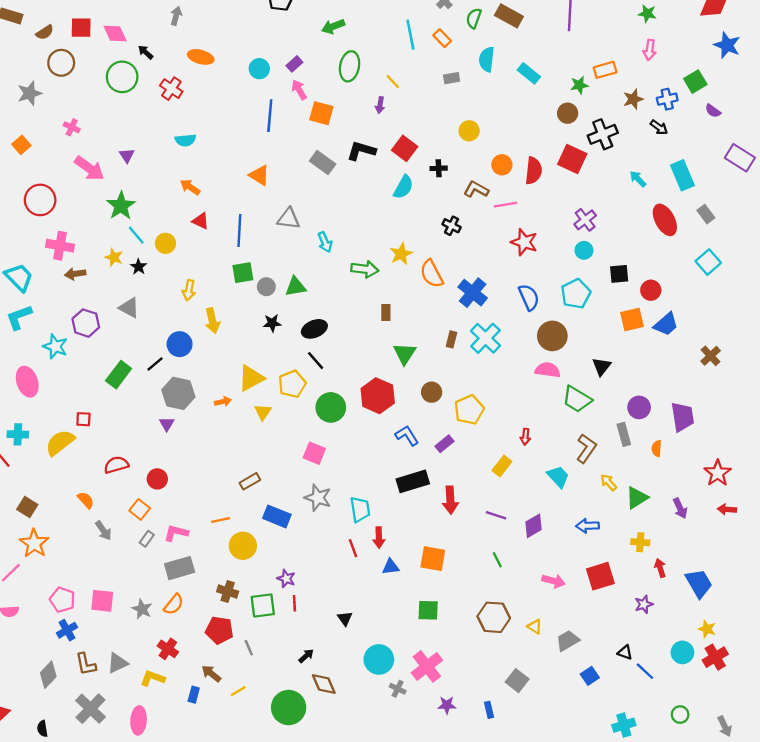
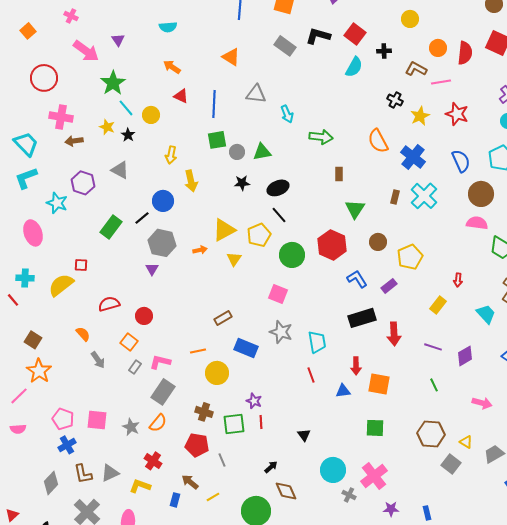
yellow star: (401, 254) -> (420, 116), moved
red arrow: (379, 538) -> (356, 366), moved
gray rectangle: (180, 568) -> (163, 392), turned -40
gray square: (517, 681) -> (451, 464), moved

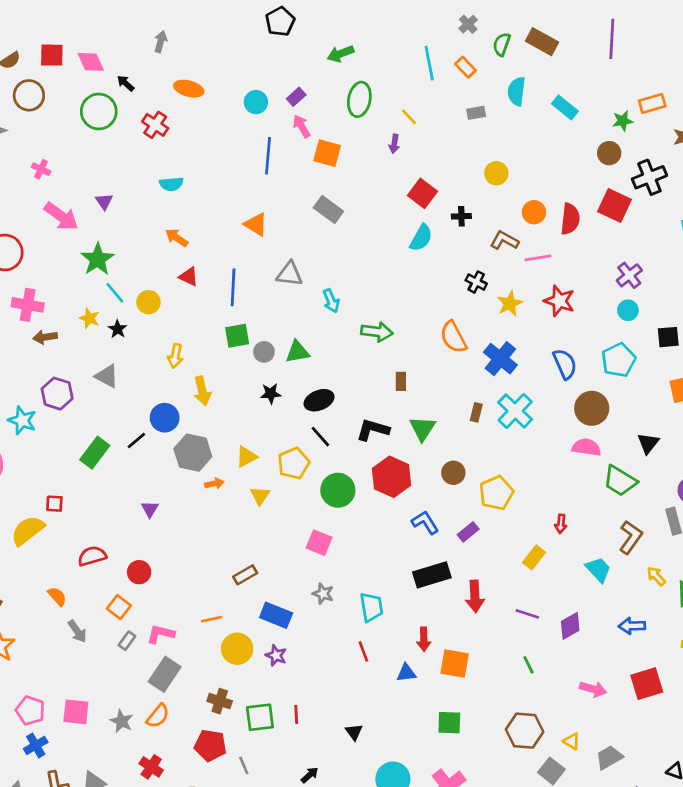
black L-shape: (318, 36) -> (373, 430), moved
yellow triangle: (224, 230) -> (247, 457), size x0.7
gray hexagon: (162, 243) -> (193, 453), moved
gray star: (281, 332) -> (323, 594), size x0.7
purple star: (254, 401) -> (276, 655), moved

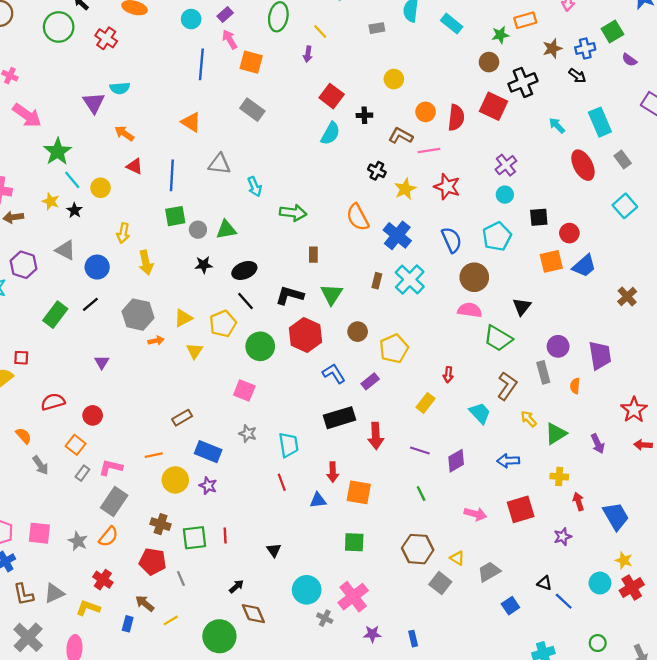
purple triangle: (104, 201) -> (94, 103), moved, size x1.5
blue circle: (165, 418) -> (97, 267), moved

